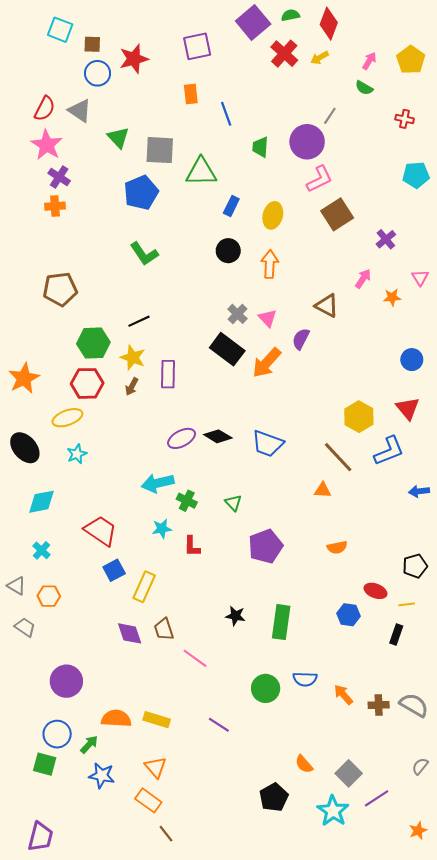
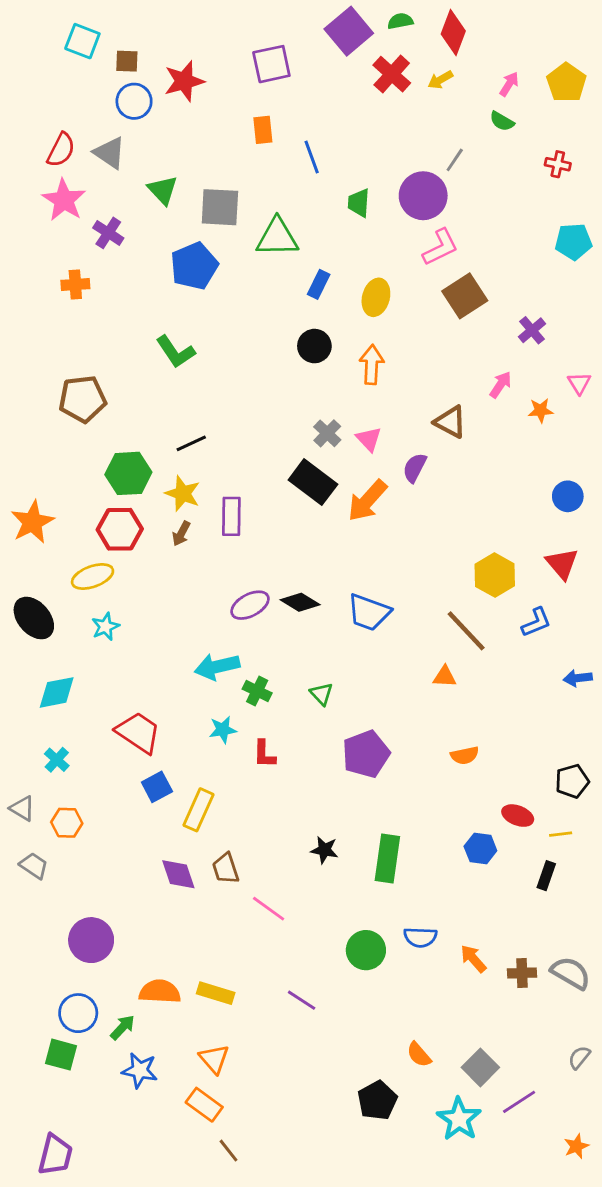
purple cross: (59, 177) -> (108, 233), moved
green L-shape: (144, 254) -> (176, 352), moved
blue L-shape: (389, 451) -> (536, 622), size x0.7

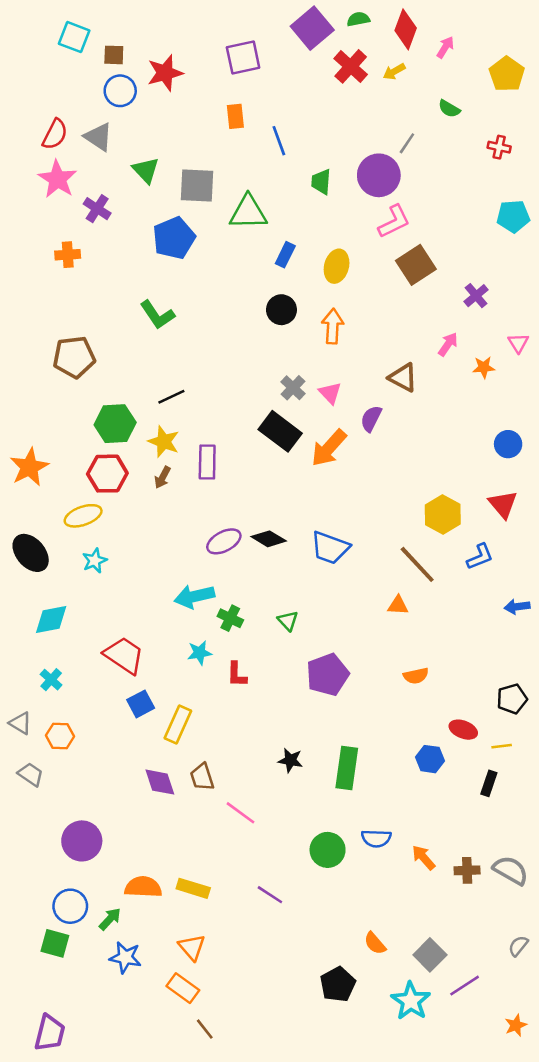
pink arrow: (509, 84) -> (445, 47), moved

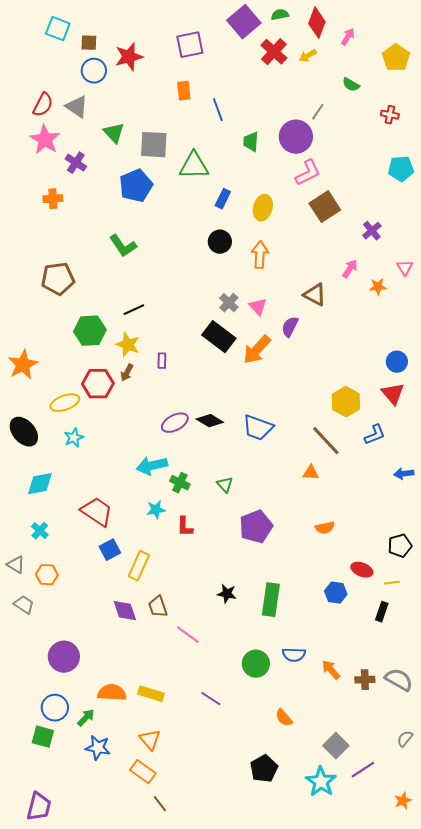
blue circle: (508, 444) -> (397, 362), moved
purple rectangle: (207, 462) -> (162, 361), size x0.6
red hexagon: (107, 474) -> (98, 384), moved
orange semicircle: (375, 943) -> (284, 718), moved

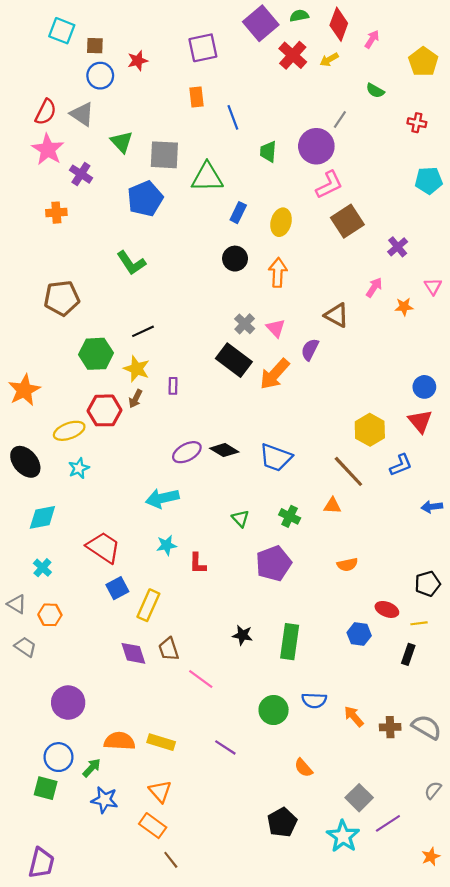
red star: (129, 57) -> (138, 61), size x0.7
green cross: (180, 483) -> (290, 516), moved

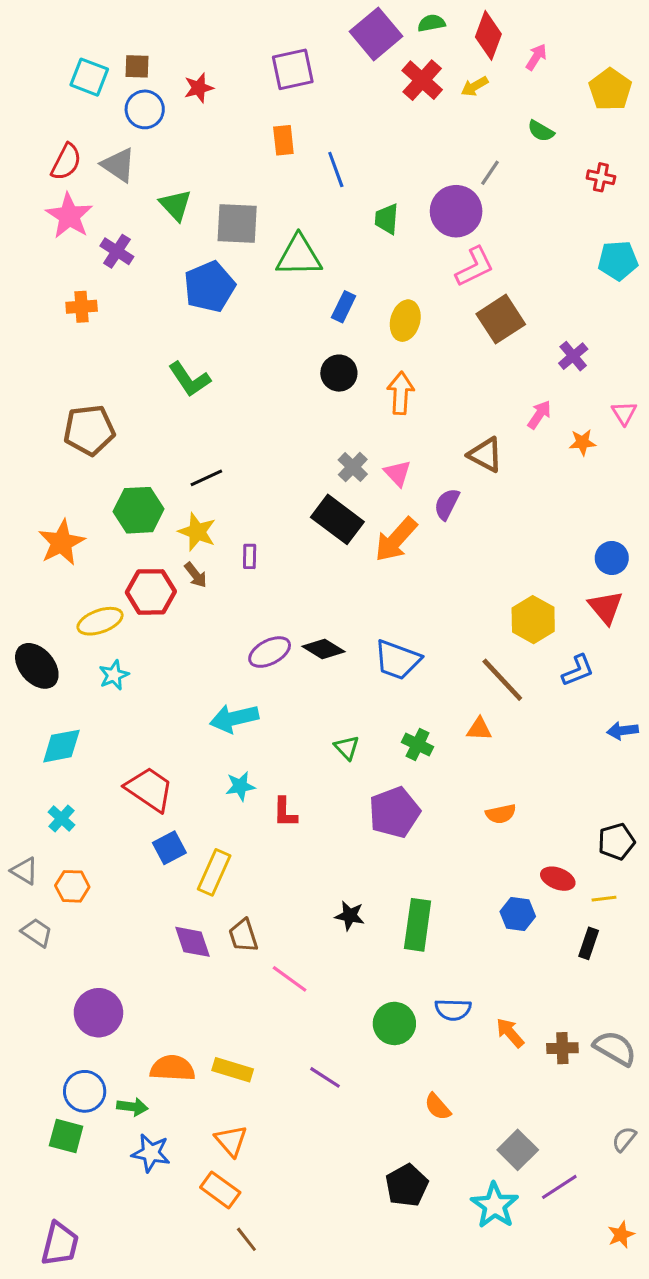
cyan square: (62, 31) -> (89, 77), moved
orange star: (24, 390) -> (61, 543), moved
brown arrow: (136, 399) -> (196, 575), turned -66
green arrow: (92, 768) -> (132, 1107), turned 54

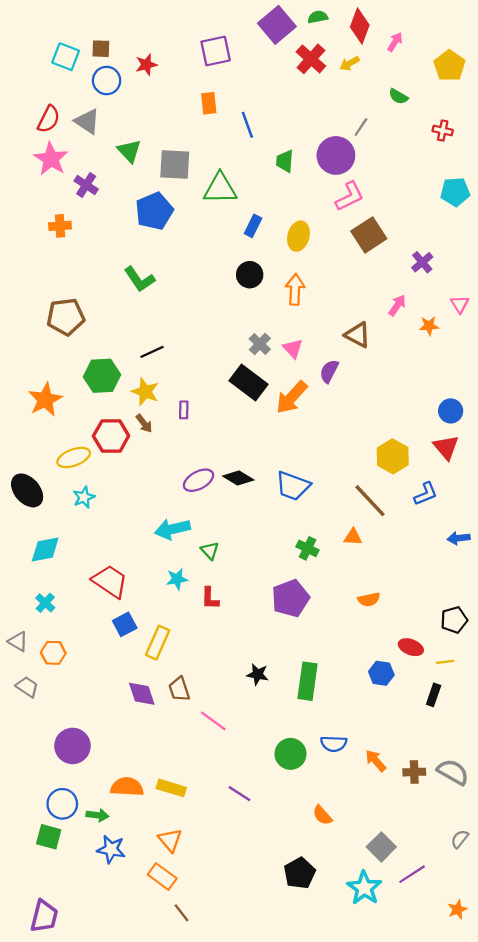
green triangle: (347, 748) -> (210, 551), moved

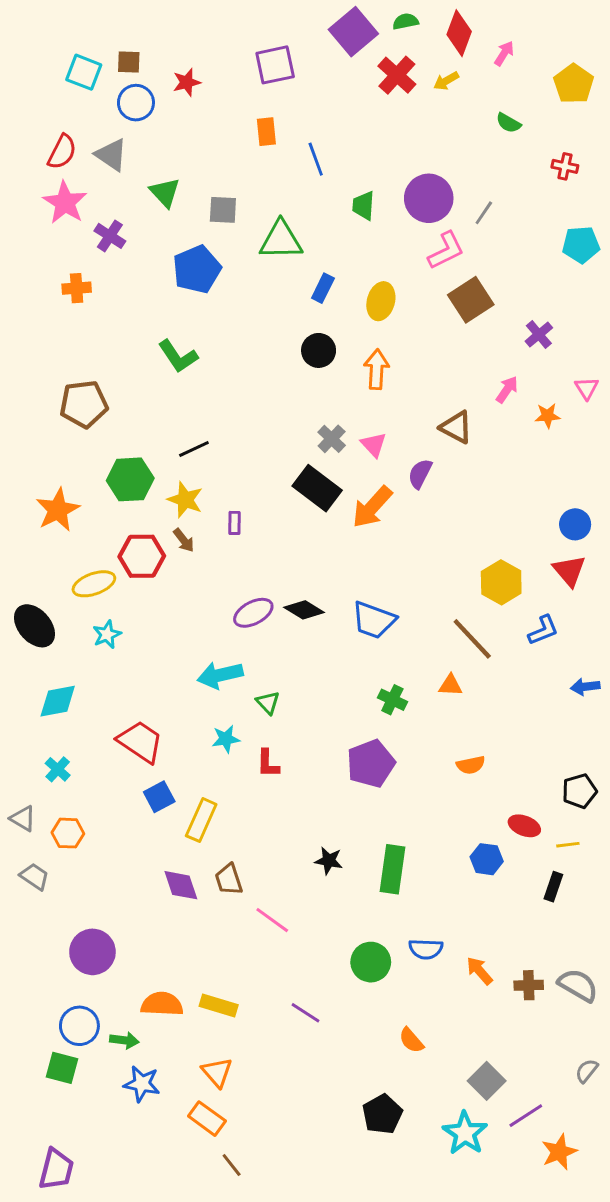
gray line: (361, 127) -> (484, 213), moved
gray square: (175, 165) -> (223, 210), size x0.7
orange star: (457, 909) -> (559, 1152), moved, size x1.4

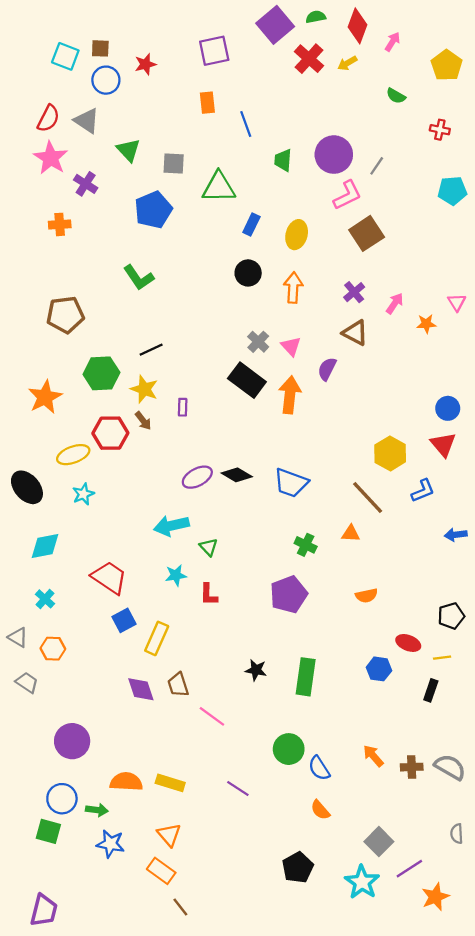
purple cross: (539, 335) -> (354, 292), moved
orange arrow: (372, 507) -> (290, 395), turned 144
blue semicircle: (426, 949) -> (319, 768), moved, turned 55
gray semicircle: (587, 1071) -> (457, 834), turned -42

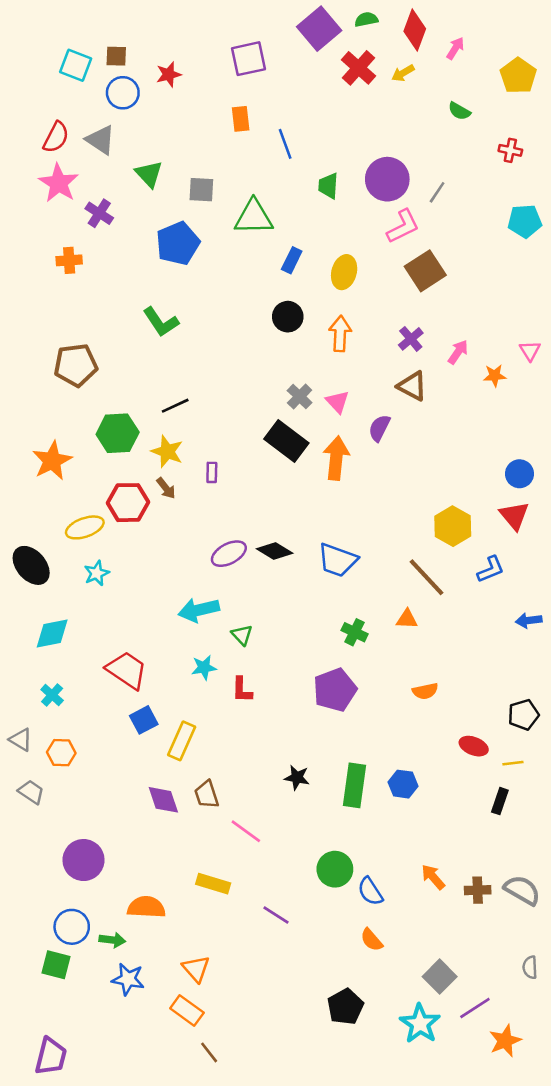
blue hexagon: (379, 669) -> (403, 784), moved
yellow rectangle: (170, 783) -> (213, 884), moved

